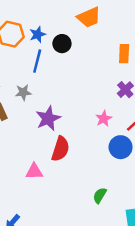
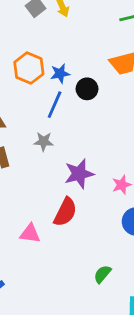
gray star: (23, 92) -> (44, 141), moved
purple star: (48, 118) -> (79, 174), moved

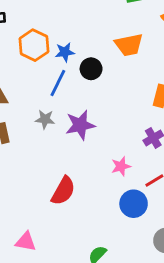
purple star: (79, 174) -> (80, 125), moved
pink triangle: (30, 234) -> (26, 242), moved

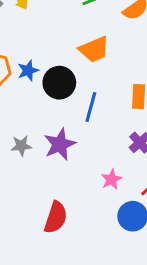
black circle: (91, 69) -> (59, 83), size x1.4
blue line: (58, 83) -> (91, 107), moved

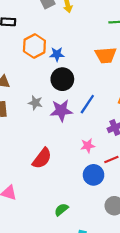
black circle: (59, 83) -> (62, 79), moved
blue line: (91, 107) -> (87, 104), moved

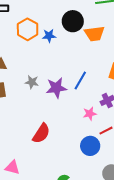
black circle: (62, 79) -> (73, 21), moved
pink star: (88, 146) -> (90, 114), moved

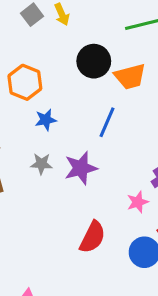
blue star: (49, 36) -> (46, 120), moved
blue line: (80, 80) -> (107, 122), moved
red semicircle: (41, 133) -> (92, 237), moved

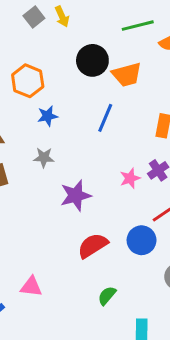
purple star: (81, 168) -> (76, 195), moved
pink star: (138, 202) -> (130, 178), moved
red semicircle: (92, 237) -> (93, 246), moved, turned -148

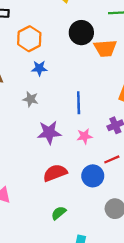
blue line: (105, 118) -> (79, 103), moved, turned -35
pink star: (130, 178) -> (84, 136), moved

